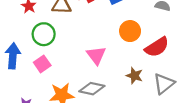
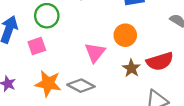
orange circle: (130, 31) -> (125, 35), moved
brown star: (134, 76) -> (131, 68), moved

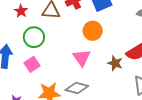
orange circle: (125, 35) -> (93, 31), moved

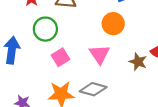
pink square: (32, 64) -> (60, 57), moved

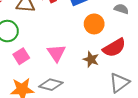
orange circle: (113, 24) -> (94, 24), moved

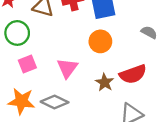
orange circle: (94, 24) -> (100, 41), moved

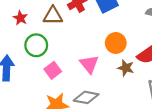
orange circle: (100, 41) -> (116, 43), moved

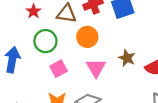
orange circle: (116, 43) -> (87, 37), moved
brown star: (126, 68) -> (127, 58), moved

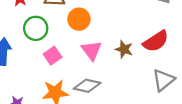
brown star: (127, 58) -> (124, 49), moved

